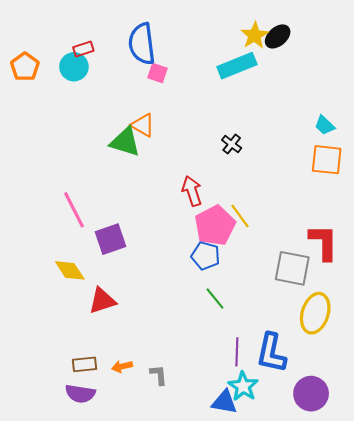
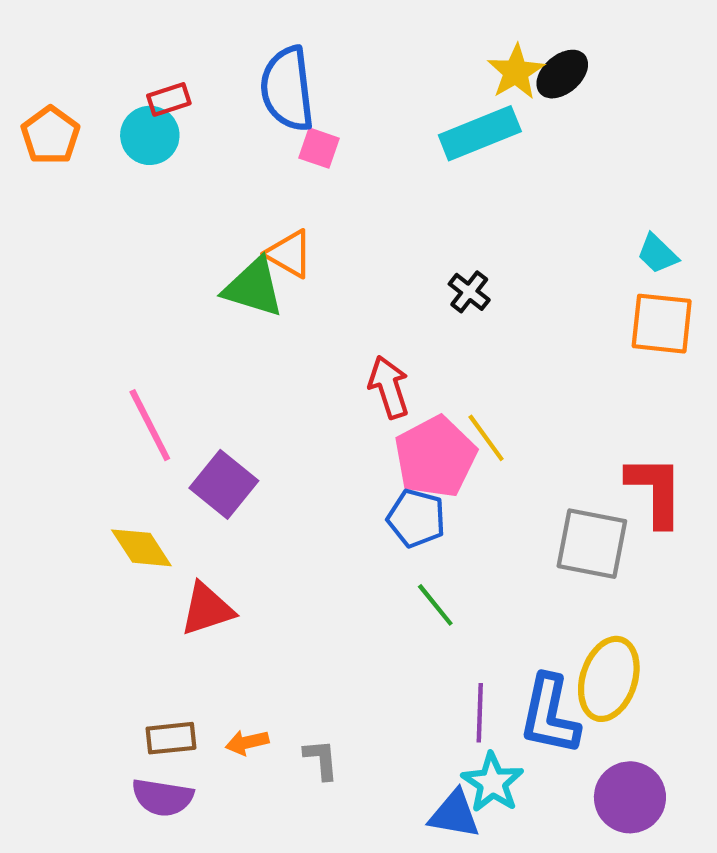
purple square: (111, 239) -> (224, 484), turned -32
yellow ellipse: (315, 313) -> (609, 679), moved

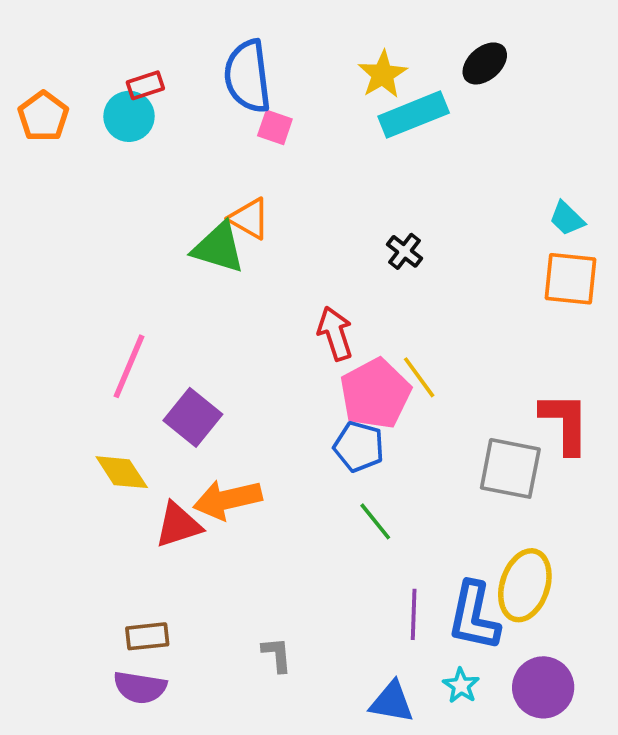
yellow star: (516, 72) -> (383, 74), moved
pink line: (150, 425) -> (129, 366), turned 50
orange arrow: (247, 742) -> (228, 499), moved, size x1.8
cyan star: (492, 783) -> (461, 686), moved, size x0.7

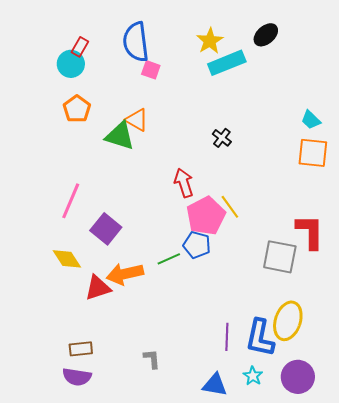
red rectangle: (145, 85) -> (80, 47), turned -42
orange pentagon: (43, 116) -> (77, 109), moved
green line: (375, 521) -> (169, 259), moved, turned -75

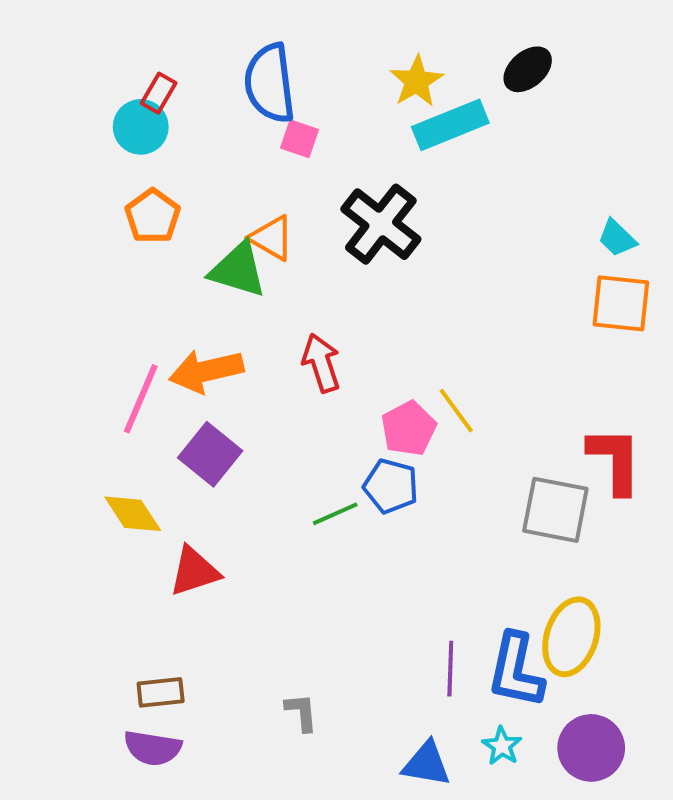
black cross: (222, 138) -> (381, 224), moved, size x2.0
red arrow: (184, 183) -> (321, 363), moved
pink pentagon: (206, 216) -> (409, 428), size x0.7
orange arrow: (125, 274) -> (206, 371), moved

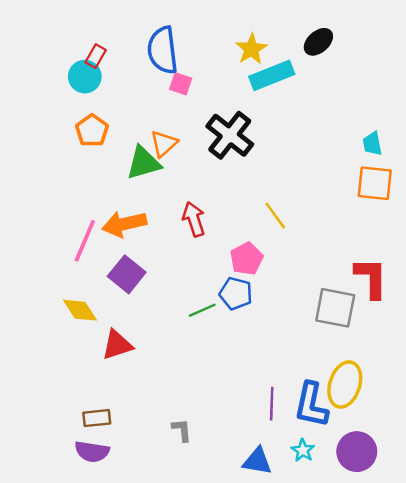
orange triangle: (272, 238) -> (164, 144), turned 48
cyan trapezoid: (617, 238) -> (372, 144), turned 35
green triangle: (238, 270) -> (143, 163), turned -33
yellow line: (456, 411) -> (275, 216), moved

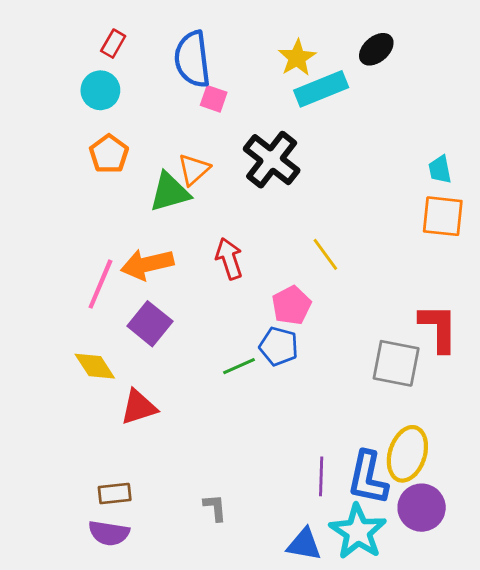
red rectangle: (96, 56) -> (113, 44), moved
cyan star: (303, 450) -> (358, 532), size x2.0
purple circle: (357, 452) -> (422, 508), moved

